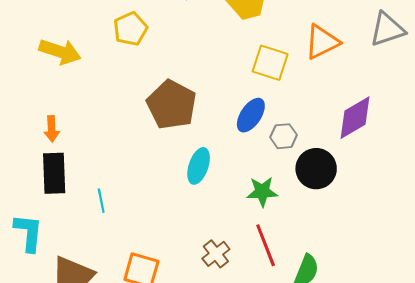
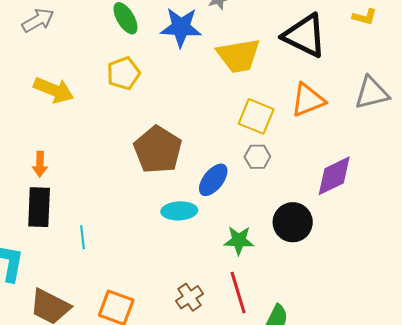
blue ellipse: (251, 115) -> (213, 180), moved
gray hexagon: (284, 136) -> (257, 157), moved
cyan ellipse: (199, 166) -> (179, 211), turned 64

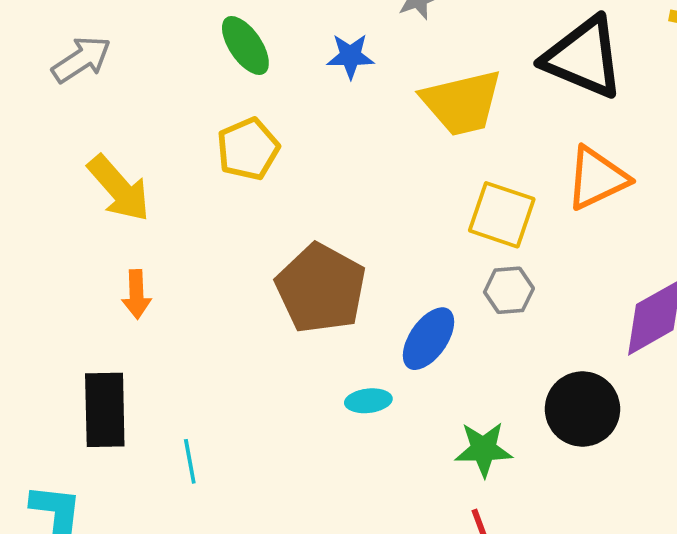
blue star: (181, 27) -> (350, 56), size x0.6
yellow arrow: (54, 90) -> (119, 188), turned 30
orange arrow: (40, 164) -> (136, 294), moved
cyan ellipse: (179, 211) -> (368, 401), size x0.7

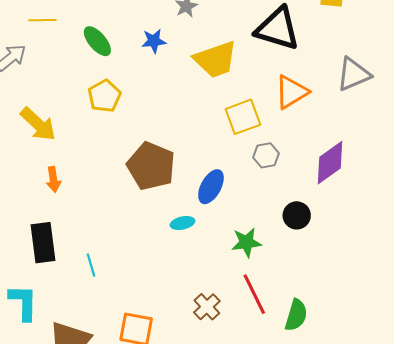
yellow square: (502, 215) -> (243, 117), turned -33
gray hexagon: (509, 290) -> (266, 155), moved
black circle: (582, 409) -> (297, 215), size x0.7

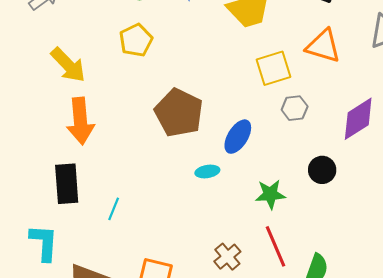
orange triangle: (291, 92) -> (323, 46), turned 45
orange arrow: (53, 179) -> (80, 121), size x1.8
cyan line: (91, 265) -> (114, 209), turned 35

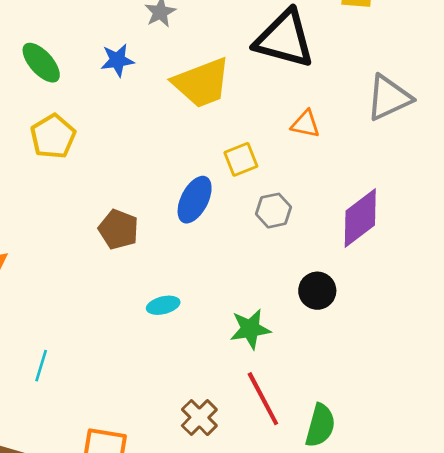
orange triangle: (323, 46) -> (306, 124), size x0.6
yellow square: (274, 68) -> (241, 159), size x0.7
brown pentagon: (179, 113) -> (118, 229), size x0.6
blue ellipse: (238, 137) -> (195, 200), moved

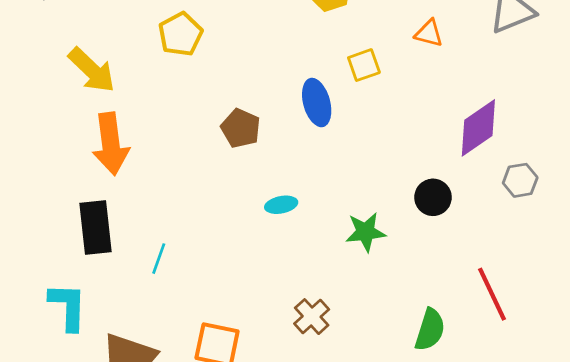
blue ellipse: (195, 200) -> (317, 103), turned -45
gray hexagon: (274, 211) -> (520, 180), moved
red line: (263, 399) -> (492, 294), moved

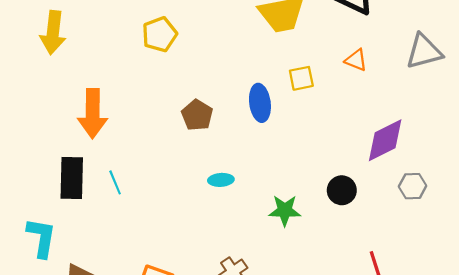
yellow arrow: (92, 70) -> (53, 33), moved, turned 45
cyan line: (159, 259) -> (115, 182), moved, turned -50

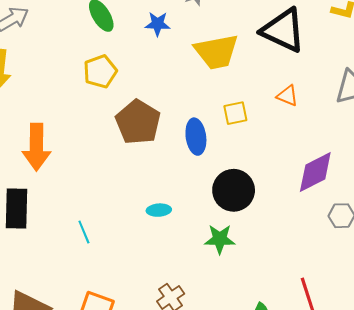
brown pentagon: (197, 115) -> (138, 122), moved, size x1.5
cyan line: (115, 182) -> (84, 232), moved
black circle: (342, 190) -> (234, 190), moved, size x1.5

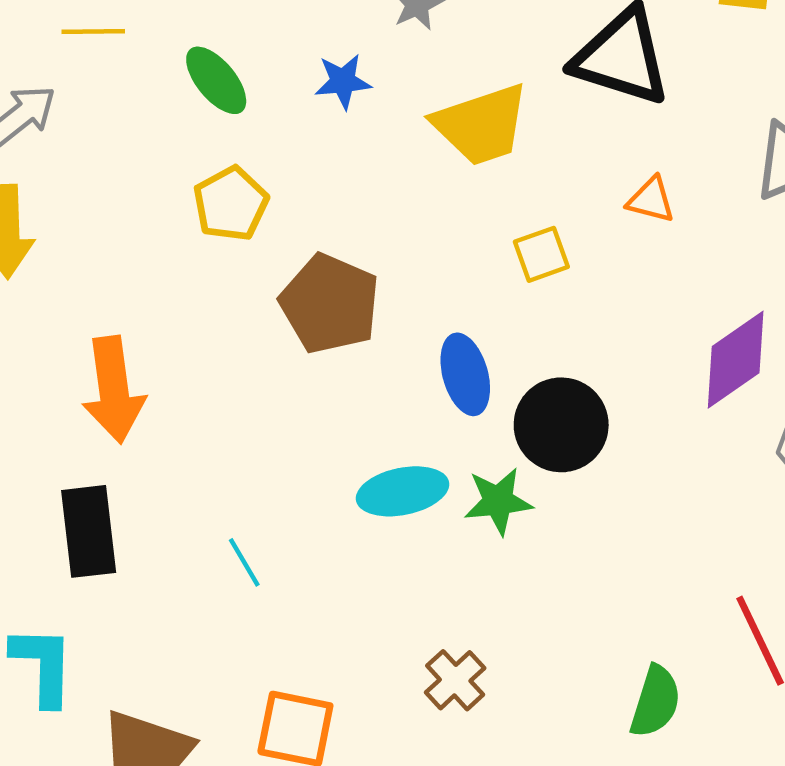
blue ellipse: (196, 137) -> (465, 374), moved
cyan ellipse: (159, 210) -> (403, 491), size x1.6
green star: (220, 239) -> (498, 501), moved

